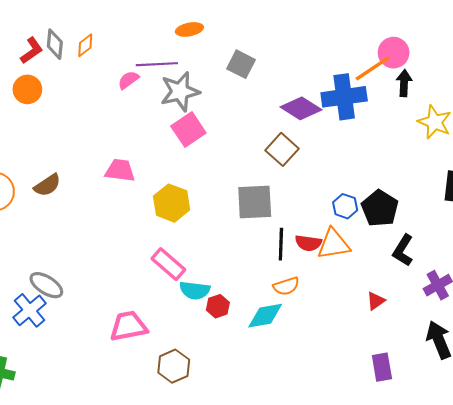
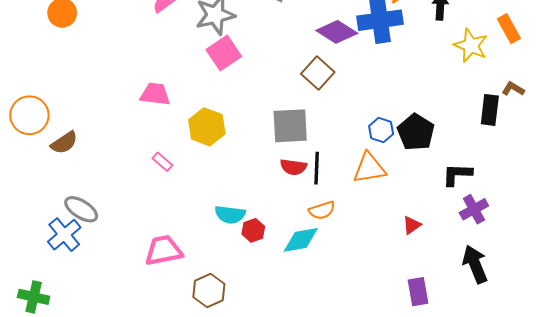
brown semicircle: (47, 185) -> (64, 143), moved
red semicircle: (308, 243) -> (293, 167), moved
black L-shape: (403, 250) -> (457, 174), moved, turned 60
pink rectangle: (168, 264) -> (162, 162), moved, size x0.6

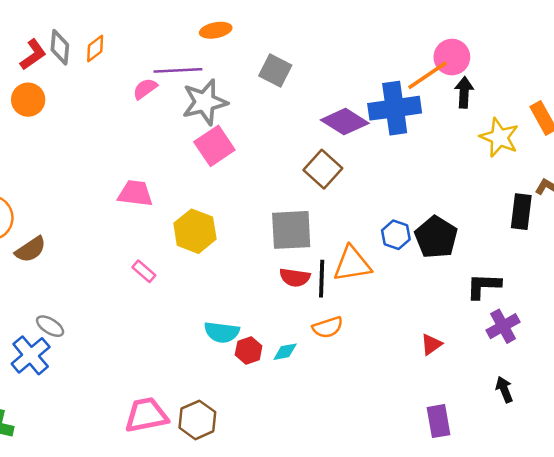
orange triangle: (369, 168) -> (352, 264), moved
gray ellipse: (81, 209) -> (50, 326), size x0.7
cyan diamond: (301, 240) -> (285, 352), moved, size x0.6
pink trapezoid: (164, 250) -> (146, 415), moved
black arrow: (475, 264) -> (504, 389), size x0.6

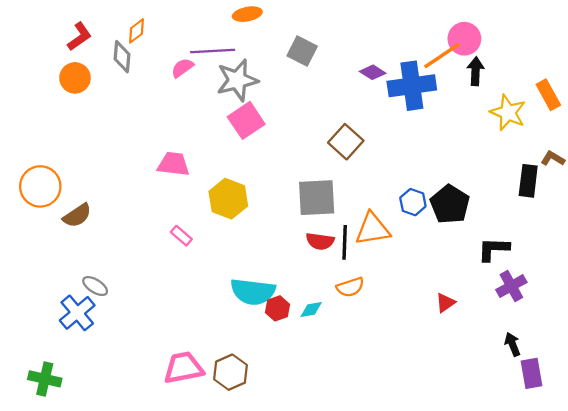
gray diamond: (60, 47) -> (122, 57), moved
purple diamond: (345, 122) -> (373, 72), moved, size x0.6
cyan semicircle: (222, 332) -> (253, 292), size x1.4
purple rectangle: (439, 421) -> (532, 373), moved

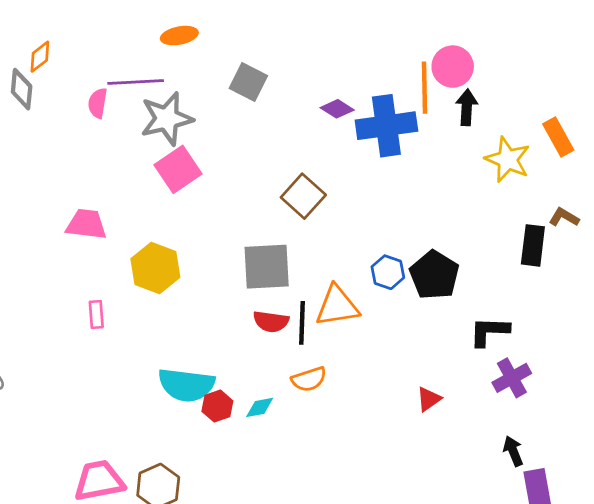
orange line: (442, 56) -> (424, 88), turned -57
pink semicircle: (182, 68) -> (98, 103), turned -45
pink rectangle: (181, 236) -> (96, 314), turned 45

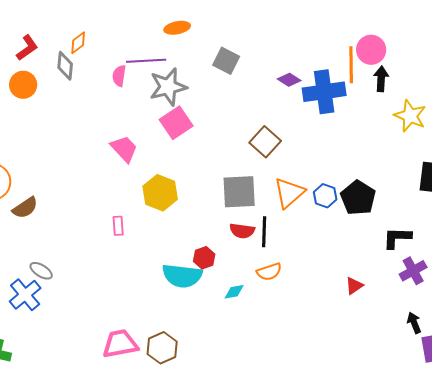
pink trapezoid: (86, 224) -> (124, 149), moved, turned 40
orange triangle: (337, 306) -> (289, 193), moved, turned -32
red hexagon: (217, 406) -> (204, 258), moved

